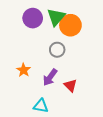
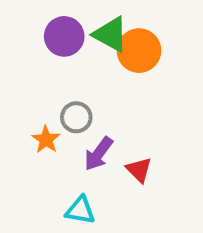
green triangle: (56, 17) -> (111, 34), turned -42
gray circle: (57, 50) -> (76, 117), moved

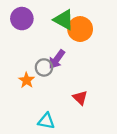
purple circle: (64, 36) -> (22, 19), moved
purple arrow: (99, 154) -> (57, 59), moved

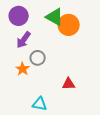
purple arrow: (57, 59) -> (24, 40), moved
red triangle: (80, 98) -> (69, 84), turned -48

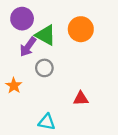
green triangle: (55, 17) -> (46, 35), moved
orange star: (23, 69) -> (14, 86), moved

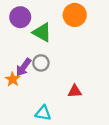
orange circle: (81, 29) -> (75, 15), moved
purple arrow: (28, 47) -> (23, 67), moved

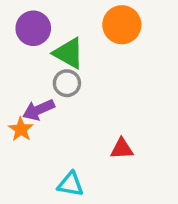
gray circle: (41, 63) -> (67, 83), moved
purple arrow: (23, 67) -> (39, 110), turned 30

